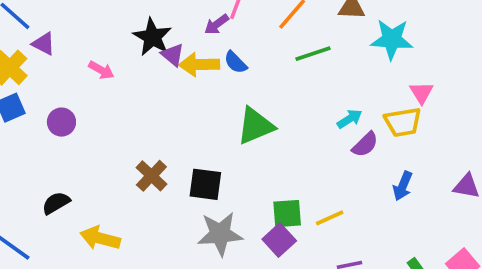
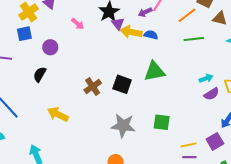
blue semicircle: (235, 62) -> (151, 35), turned 136
black square: (205, 184) -> (122, 84), moved
black semicircle: (56, 203) -> (40, 74), moved, turned -42
yellow line: (330, 218) -> (189, 145), moved
purple square: (279, 240) -> (215, 141), moved

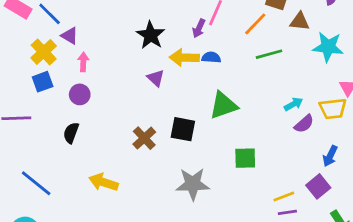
purple arrow: (145, 12) -> (199, 28), turned -32
pink arrow: (78, 24) -> (83, 62), moved, turned -120
purple triangle: (118, 24) -> (156, 78), moved
green square: (162, 122) -> (245, 158), moved

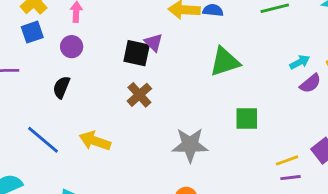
purple triangle: (156, 78) -> (154, 42), moved
black square: (183, 129) -> (137, 53), moved
blue line: (36, 183) -> (43, 140), moved

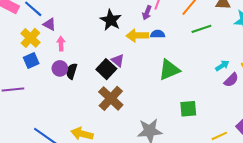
black square: (137, 53) -> (106, 69), turned 36
black semicircle: (61, 87) -> (72, 71), moved
brown cross: (139, 95) -> (111, 98), size x1.4

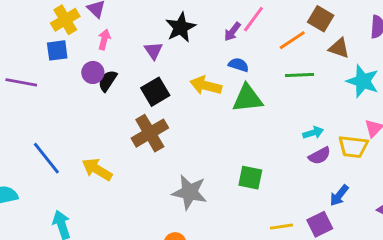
yellow arrow: (137, 36) -> (206, 86), moved
purple triangle: (118, 61) -> (153, 51), moved
green triangle: (169, 70) -> (247, 98), moved

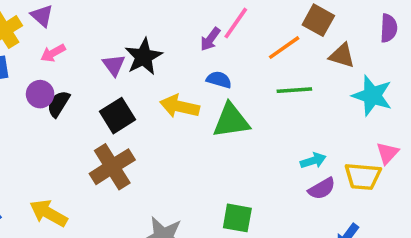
black star: (181, 27) -> (144, 57), moved
pink arrow: (104, 39) -> (53, 53), turned -132

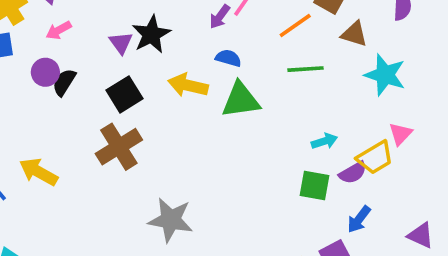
yellow trapezoid: (363, 176) -> (375, 158), turned -36
purple semicircle: (322, 189) -> (353, 173), moved
yellow arrow: (49, 213) -> (39, 172), moved
green square: (237, 218) -> (314, 186), moved

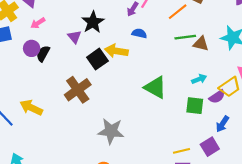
brown triangle: (354, 34) -> (201, 44), moved
purple triangle: (121, 43) -> (74, 37), moved
black square: (124, 94) -> (97, 59), moved
green triangle: (241, 100) -> (155, 87), moved, turned 40

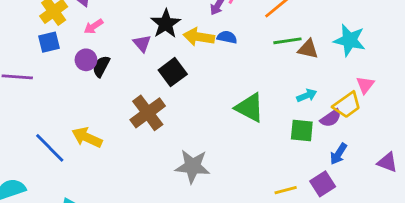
yellow arrow: (116, 51) -> (199, 37), moved

